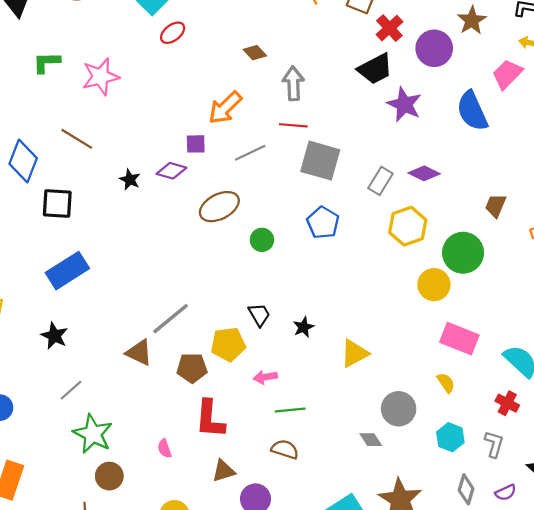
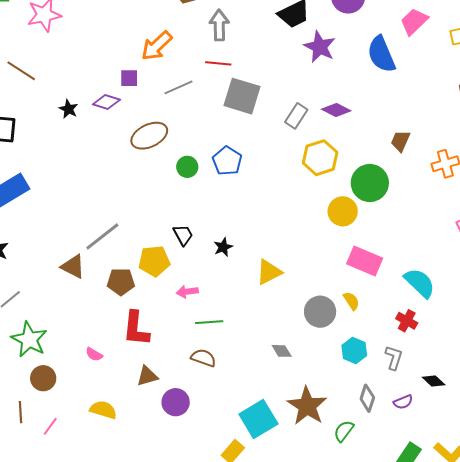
blue pentagon: (323, 223) -> (227, 161), moved
gray circle: (399, 409) -> (320, 312), moved
pink semicircle: (165, 448) -> (94, 354), turned -42

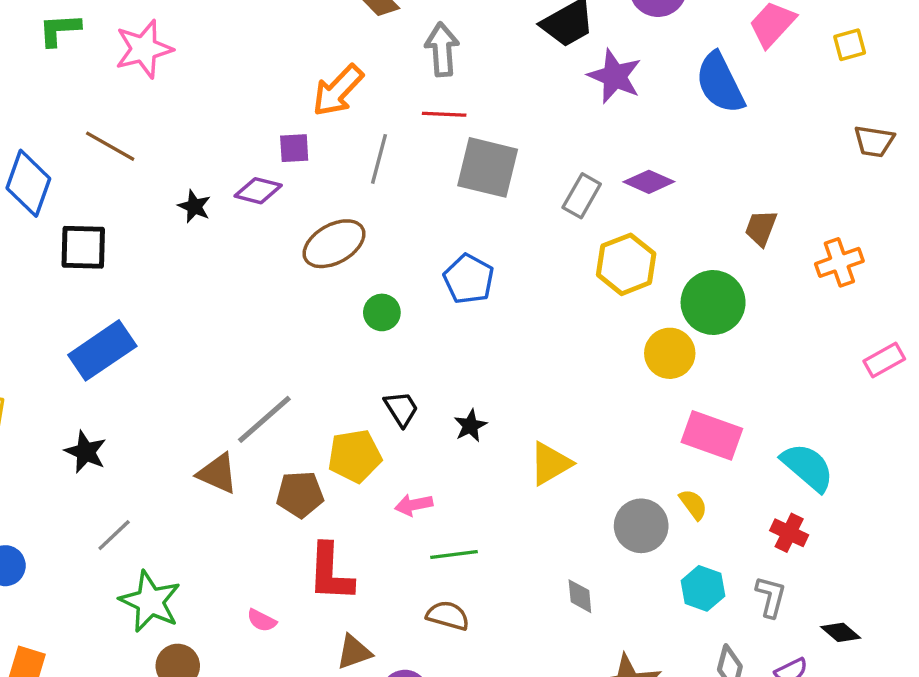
gray line: (178, 87) -> (379, 159), turned -48
green circle: (187, 167) -> (382, 312), moved
gray diamond: (282, 351) -> (580, 596), turned 30

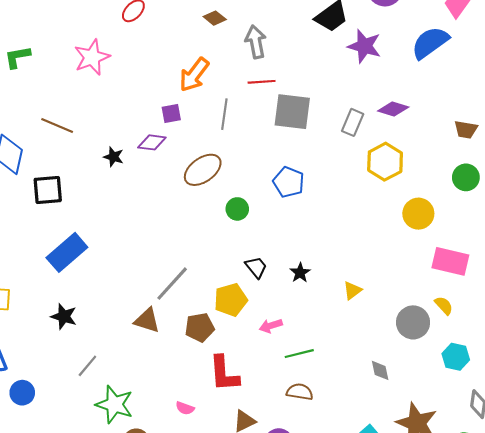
pink star: (144, 49) -> (92, 57), moved
blue semicircle: (720, 83) -> (430, 43), turned 87
brown trapezoid: (761, 228) -> (466, 130), turned -95
green circle: (713, 302) -> (466, 177), moved, size x0.7
yellow triangle: (550, 464) -> (352, 290), size x0.7

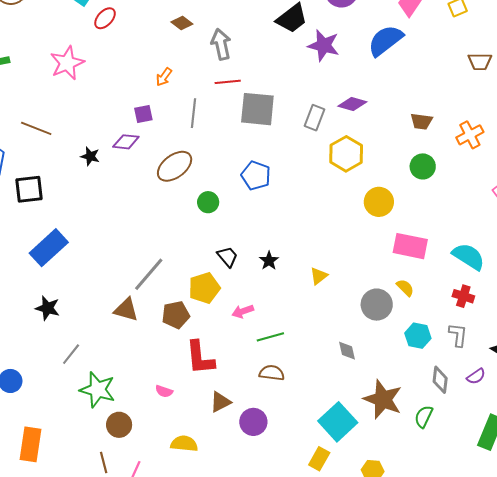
orange arrow: (194, 75) -> (164, 77), size x0.6

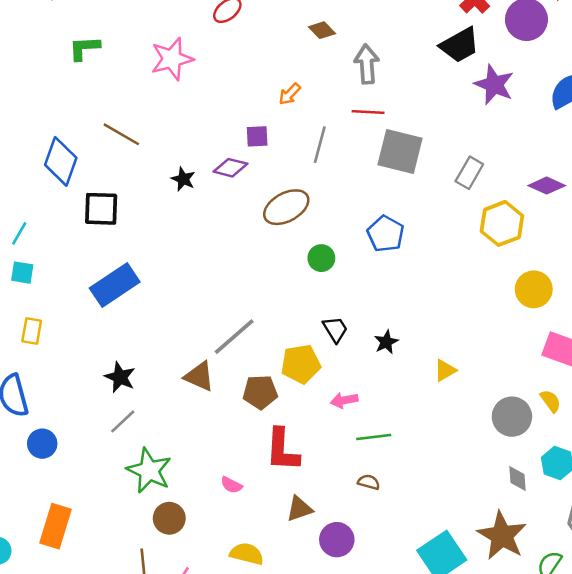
purple diamond: (352, 104) -> (547, 186), moved
black star: (48, 308) -> (120, 377), moved
gray diamond: (347, 351) -> (518, 479), moved
brown semicircle: (272, 373) -> (369, 482), size x0.7

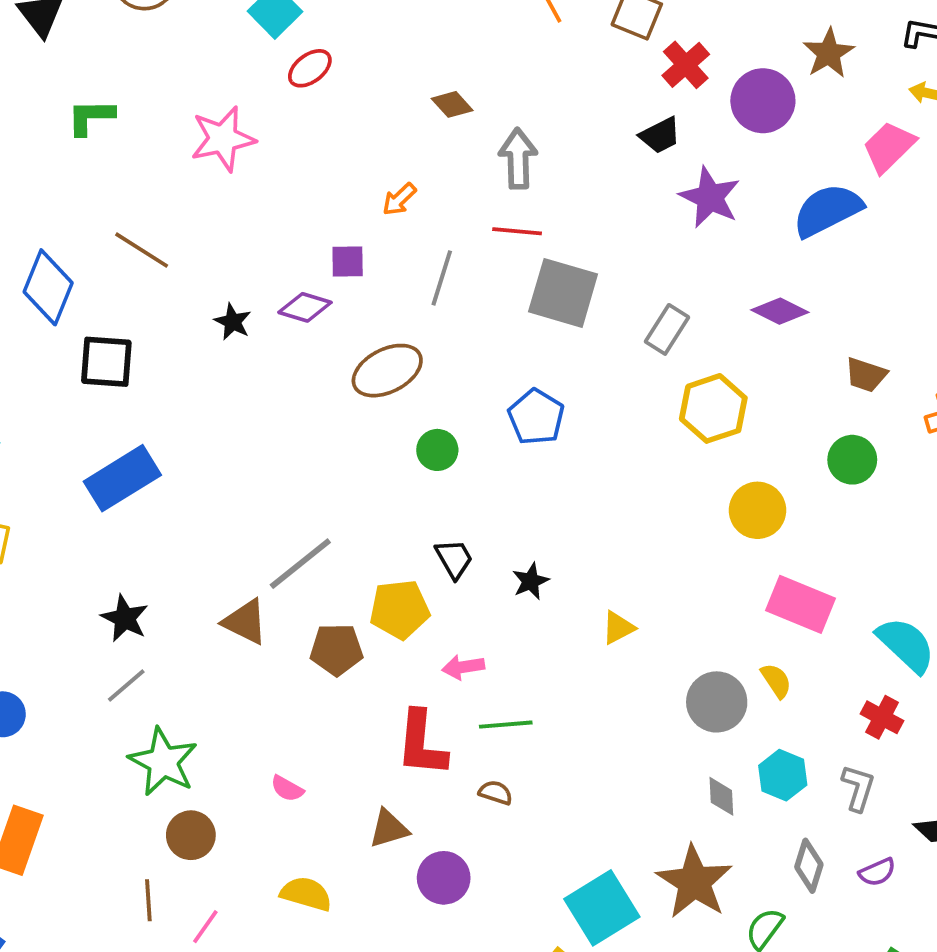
black trapezoid: (460, 45) -> (660, 135), size x0.7
purple diamond: (547, 186) -> (780, 311), moved
red L-shape: (282, 450) -> (422, 744), moved

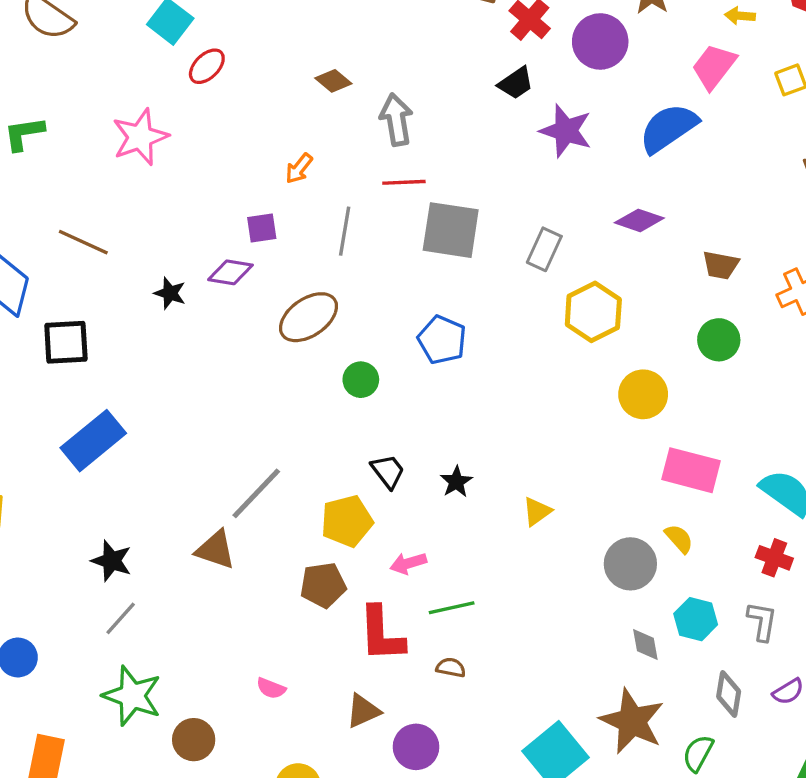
brown pentagon: (336, 649) -> (323, 585), moved
green star: (163, 762) -> (132, 696), moved

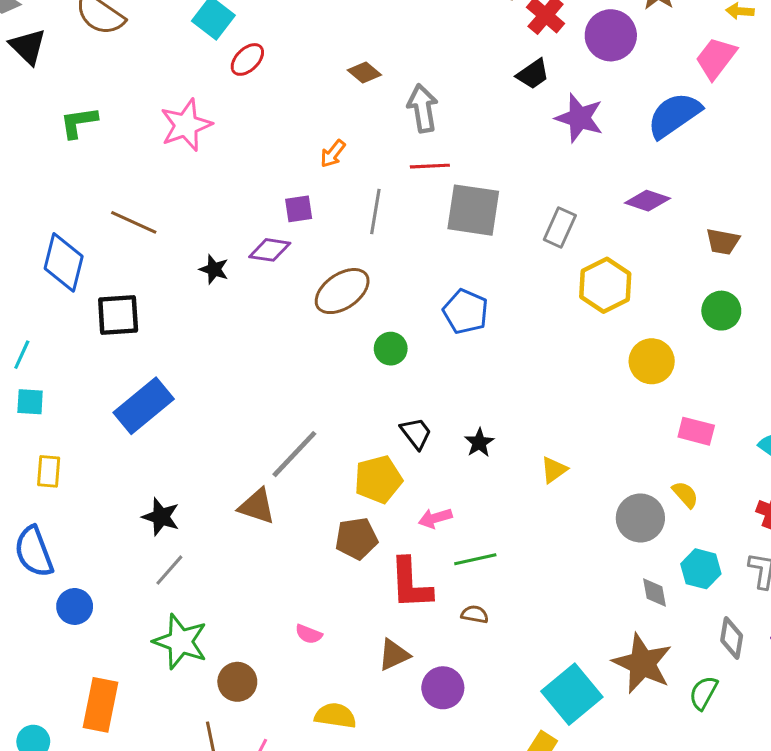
pink rectangle: (691, 470) -> (696, 431), size x0.7

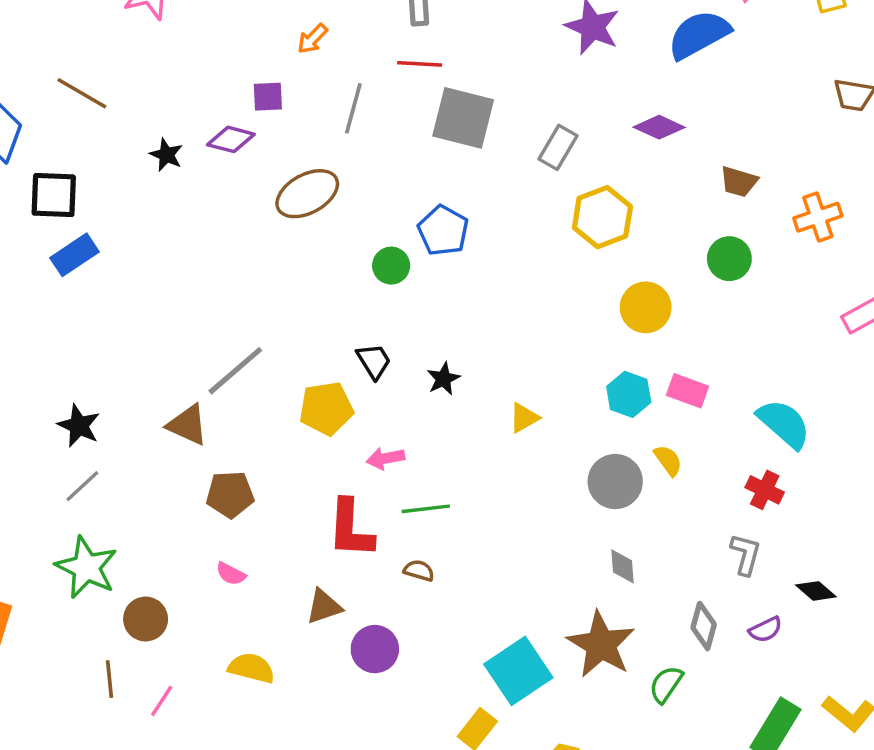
green circle: (391, 349) -> (391, 266), moved
blue rectangle: (144, 406) -> (75, 255), moved, size x0.7
brown pentagon: (356, 539) -> (230, 494), moved
cyan hexagon: (701, 569) -> (629, 394), moved

